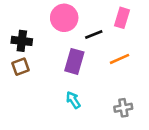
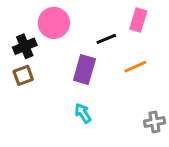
pink circle: (64, 18) -> (54, 23), moved
black cross: (22, 41) -> (25, 46), turned -30
gray cross: (123, 108) -> (154, 122), moved

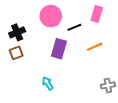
pink circle: (54, 23) -> (51, 16), moved
cyan arrow: (83, 113) -> (48, 83), moved

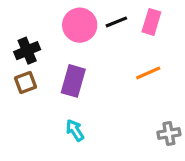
black line: (74, 27) -> (116, 22), moved
purple rectangle: (59, 49) -> (73, 81), moved

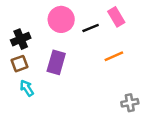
black line: (116, 22) -> (91, 28), moved
pink rectangle: (151, 22) -> (116, 17), turned -48
cyan arrow: (75, 130) -> (27, 88), moved

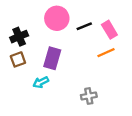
pink rectangle: (116, 17) -> (109, 30), moved
cyan arrow: (27, 88) -> (41, 82), moved, turned -84
gray cross: (130, 103) -> (89, 96), moved

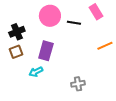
black line: (84, 26) -> (74, 23), turned 32
pink rectangle: (109, 30) -> (96, 12), moved
orange line: (106, 53) -> (105, 46), moved

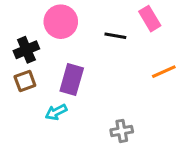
pink circle: (50, 16) -> (61, 22), moved

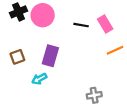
pink rectangle: (150, 19) -> (105, 24), moved
black cross: (26, 50) -> (18, 12), moved
gray cross: (122, 131) -> (94, 95), moved

